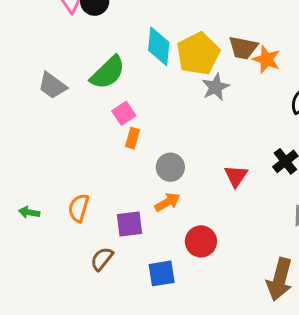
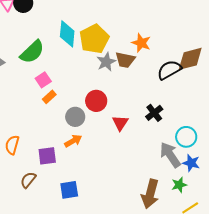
brown trapezoid: (243, 48) -> (125, 60), moved
orange rectangle: (132, 138) -> (49, 97), turned 32
red circle: (201, 241) -> (96, 101), moved

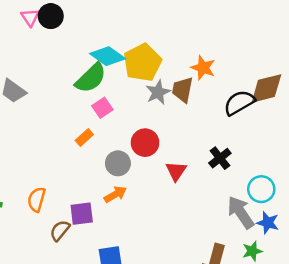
cyan diamond: (67, 34) -> (108, 56), turned -60
green semicircle: (32, 52) -> (91, 78), moved
brown trapezoid: (125, 60) -> (182, 90), turned 90
pink square: (43, 80) -> (102, 108), moved
brown semicircle: (28, 180) -> (60, 230), moved

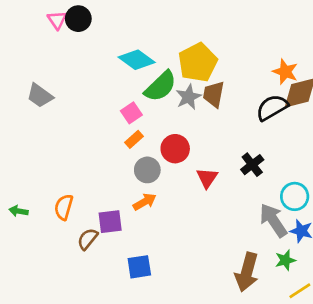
yellow pentagon: (142, 63) -> (198, 62), moved
orange star: (203, 68) -> (285, 72), moved
green semicircle: (91, 78) -> (161, 86), moved
orange rectangle: (84, 137) -> (134, 139), moved

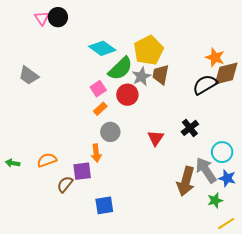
red circle: (175, 149) -> (127, 95), moved
orange arrow: (145, 202) -> (96, 153), moved, turned 114
orange semicircle: (64, 207) -> (47, 160), turned 54
brown arrow: (247, 272) -> (186, 181), moved

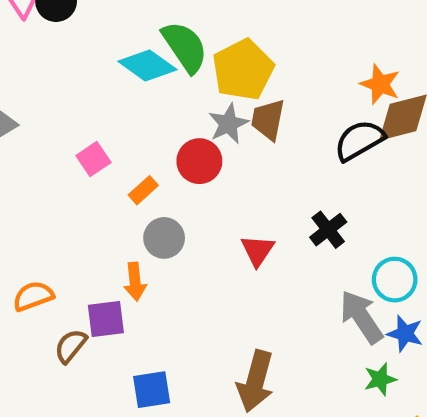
green semicircle: (120, 68) -> (185, 47), moved, turned -80
pink square: (98, 89) -> (93, 159), moved
brown arrow: (186, 181) -> (255, 381), moved

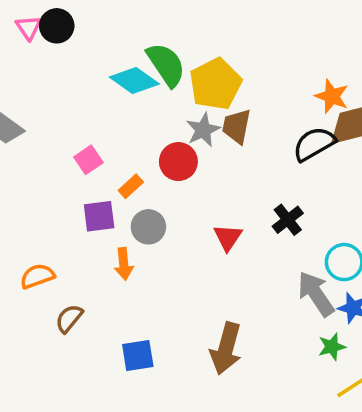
purple square: (106, 319) -> (99, 216), moved

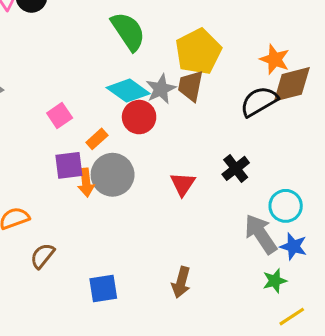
cyan diamond: (134, 80) -> (128, 91), moved
yellow pentagon: (215, 84) -> (198, 52), moved
gray circle: (148, 227) -> (113, 175), size x1.4
orange arrow: (124, 264) -> (86, 183), moved
brown arrow: (226, 348) -> (181, 282), size x0.7

